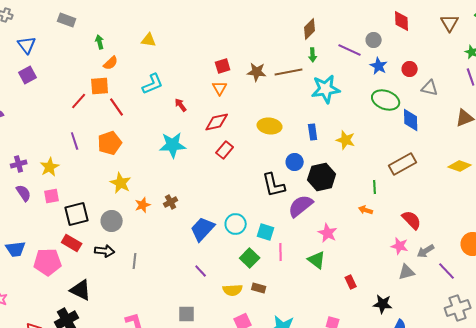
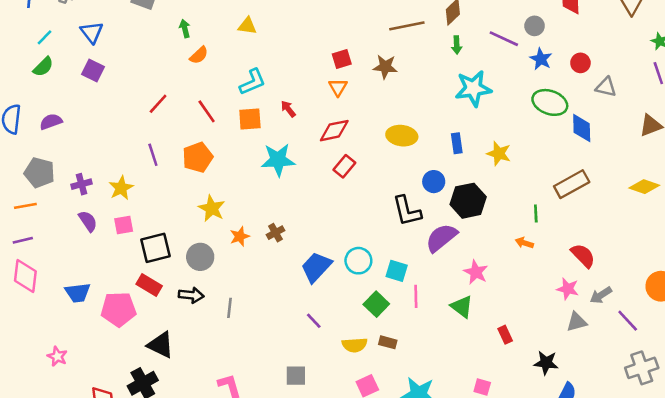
brown line: (289, 72) -> (407, 26), moved
purple square: (28, 75) -> (93, 71), turned -36
orange square: (100, 86) -> (250, 119), moved

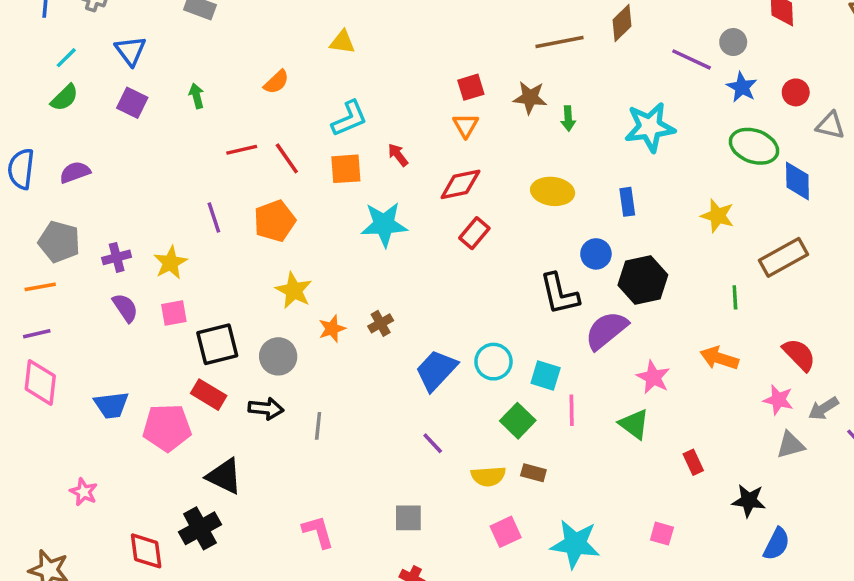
green arrow: (185, 28) -> (196, 96), moved
green arrow: (457, 45) -> (568, 118), moved
red line: (158, 104) -> (242, 150), moved, turned 35
yellow star: (499, 153) -> (718, 216), moved
orange arrow: (524, 243) -> (719, 358), moved, size x1.5

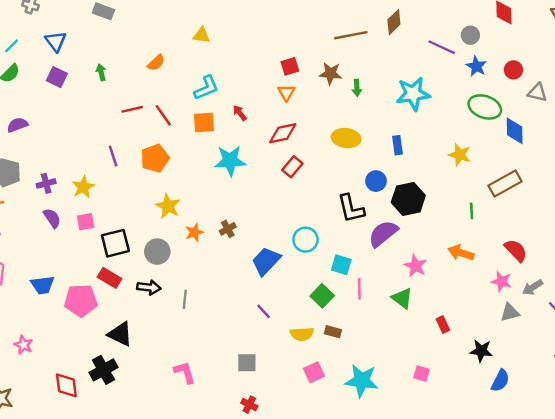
cyan circle: (493, 362) -> (305, 240), moved

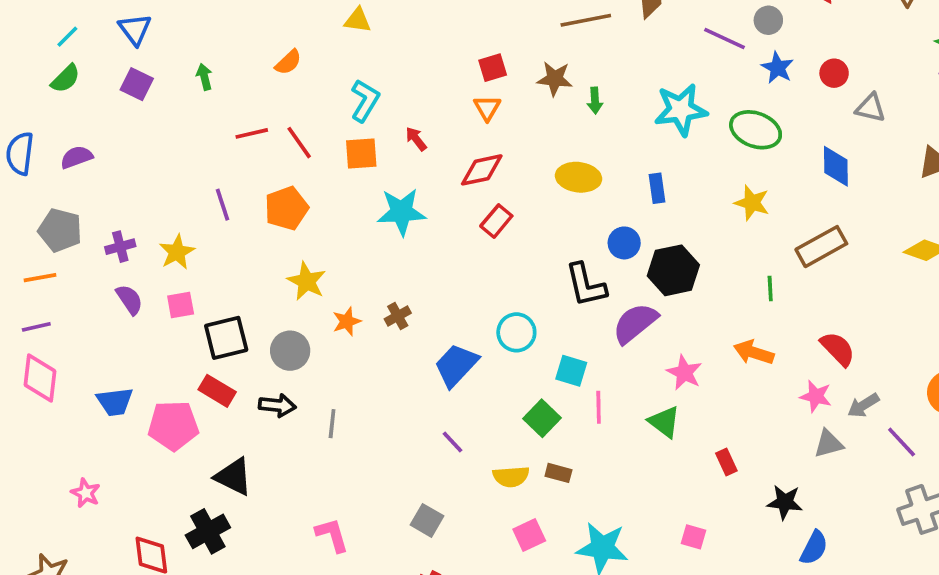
cyan L-shape: (206, 88) -> (365, 101), turned -36
green ellipse: (485, 107) -> (756, 130), moved
gray square: (247, 363) -> (427, 520), turned 30

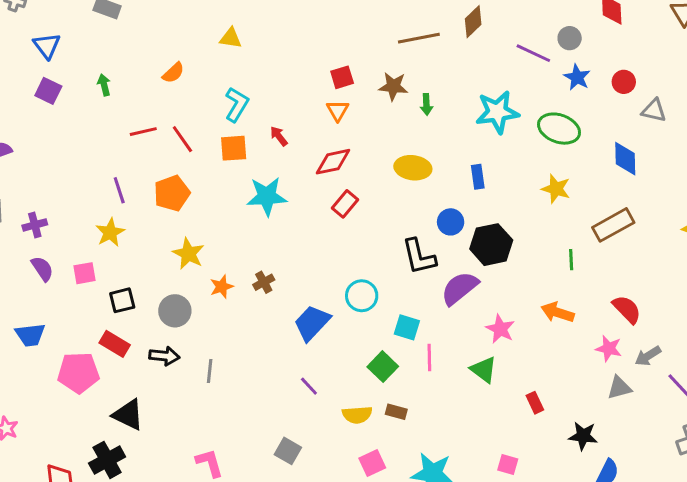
yellow star: (177, 252) -> (110, 232), moved
black square: (226, 338) -> (122, 300), size x0.7
blue trapezoid: (115, 402) -> (30, 335), moved

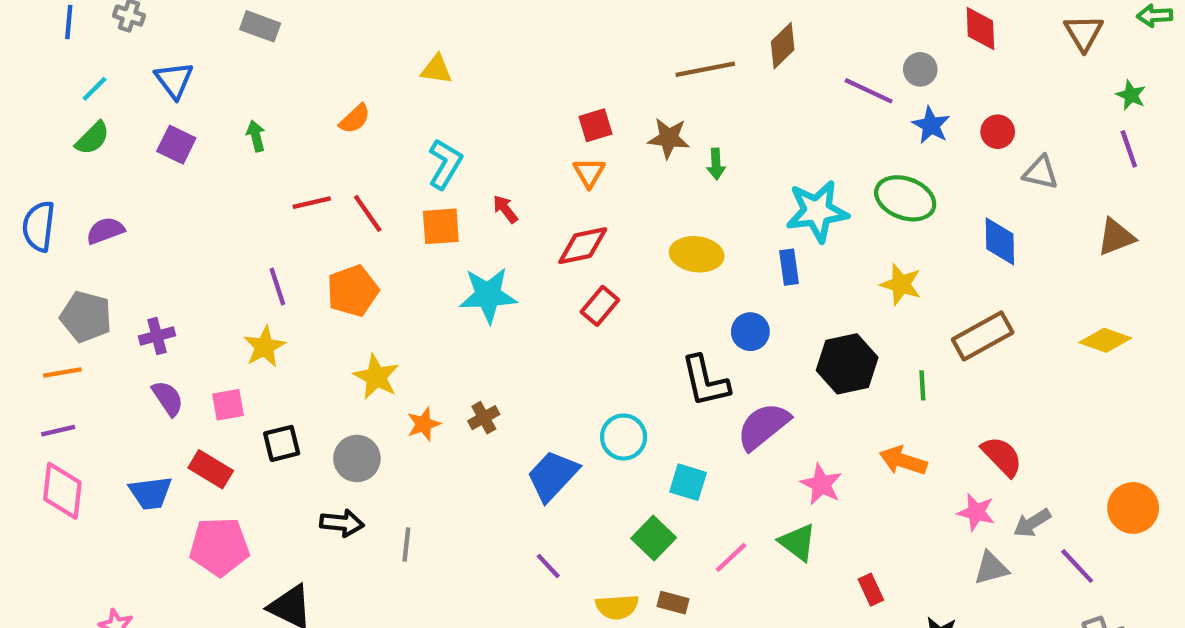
cyan star: (497, 112) -> (817, 211), moved
black hexagon: (491, 245) -> (847, 364), moved
red rectangle: (115, 344) -> (211, 469), moved
pink line: (429, 358) -> (731, 557), moved, turned 48

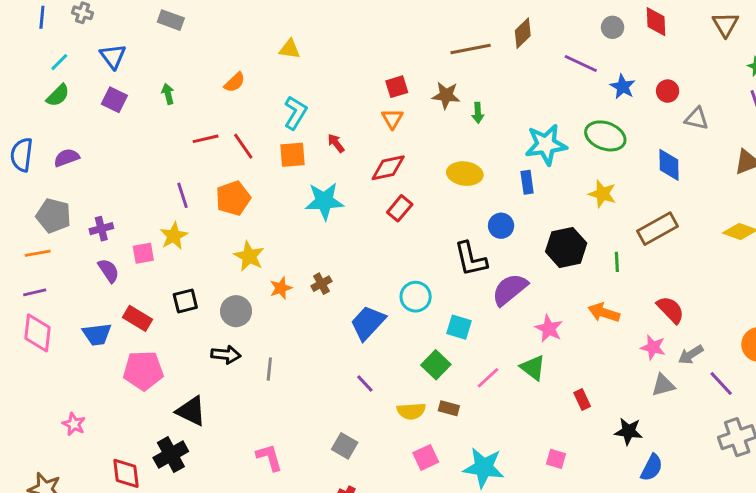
gray circle: (920, 69) -> (613, 27), moved
pink square: (228, 405) -> (143, 253), moved

